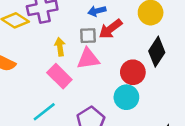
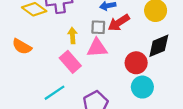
black diamond: (157, 52) -> (159, 46), turned 30
cyan circle: (126, 97) -> (142, 87), moved

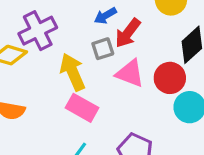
yellow arrow: (72, 36) -> (73, 72), size x1.6
pink triangle: (97, 48) -> (130, 73), moved, turned 45

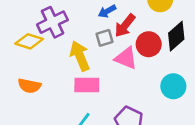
red circle: (170, 78) -> (149, 44), moved
pink rectangle: (82, 108) -> (87, 85), turned -30

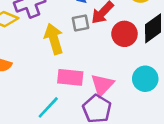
pink triangle: (126, 58) -> (102, 85), moved, turned 45
pink rectangle: (87, 85) -> (70, 77), moved

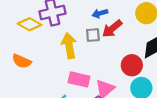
red circle: (124, 34) -> (132, 65), moved

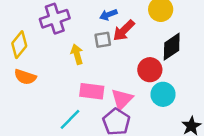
yellow diamond: (30, 24) -> (19, 45), moved, turned -75
yellow arrow: (69, 46) -> (77, 54), size x0.7

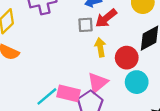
yellow arrow: (77, 54) -> (100, 47), moved
pink rectangle: (92, 91) -> (68, 93), moved

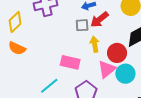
pink triangle: (98, 83) -> (107, 69), moved
pink rectangle: (68, 93) -> (70, 62), moved

